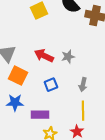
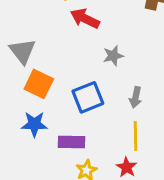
red arrow: (44, 56) -> (85, 19), moved
blue square: (51, 85) -> (88, 97), size x1.5

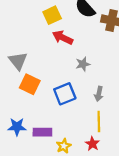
blue star: (34, 124) -> (17, 127), moved
purple rectangle: (72, 142) -> (42, 132), moved

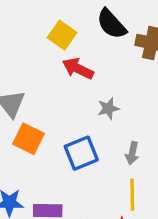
yellow square: (52, 15) -> (62, 35), turned -30

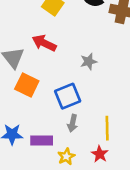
red arrow: (78, 69) -> (44, 43), moved
gray arrow: (132, 153) -> (73, 123), moved

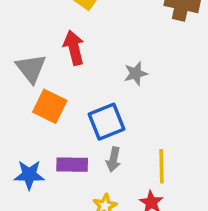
red arrow: (44, 43) -> (74, 48), turned 50
purple rectangle: (42, 140) -> (72, 165), moved

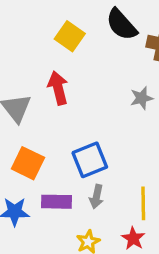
gray star: (136, 74) -> (142, 98), moved
orange square: (50, 106) -> (28, 163), moved

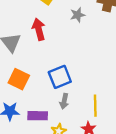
gray star: (142, 98) -> (77, 15), moved
purple rectangle: (56, 202) -> (38, 116), moved

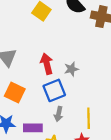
gray star: (77, 15) -> (71, 69), moved
red arrow: (39, 29) -> (47, 64), moved

